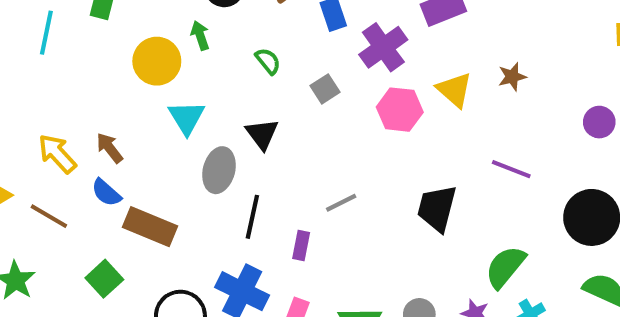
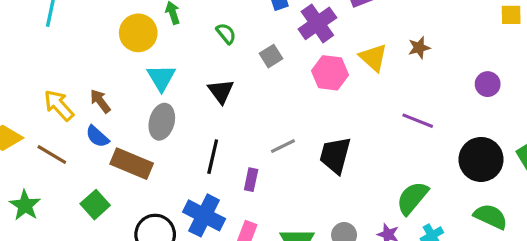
gray ellipse: (219, 170) -> (162, 122), moved
black trapezoid: (437, 208) -> (335, 155), moved

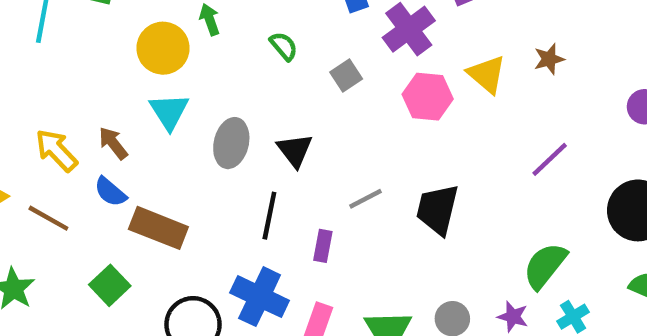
cyan triangle: (161, 78) -> (169, 111), moved
black triangle: (221, 91) -> (295, 150), moved
purple line: (418, 121) -> (550, 159), turned -64
gray ellipse: (162, 122) -> (231, 143), moved

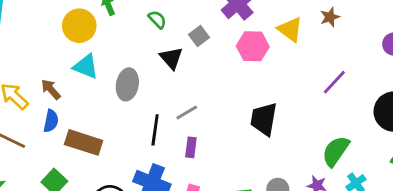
cyan triangle: (169, 111) -> (86, 66), turned -32
black triangle: (295, 150) -> (171, 58), moved
blue semicircle: (110, 192) -> (51, 121), turned -115
gray line: (366, 199) -> (187, 112), moved

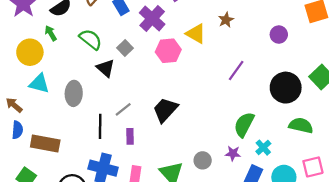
green semicircle: (157, 19) -> (91, 39), size x1.5
black trapezoid: (264, 119) -> (165, 110), moved, turned 40

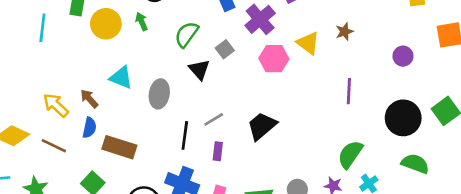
green semicircle: (91, 39) -> (187, 34), turned -100
yellow circle: (30, 52) -> (106, 24), moved
purple line: (236, 70) -> (349, 91), turned -40

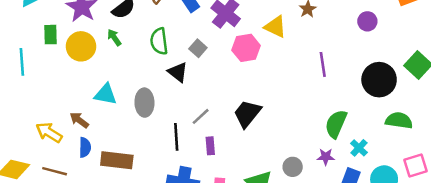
green semicircle: (187, 34) -> (159, 41), turned -32

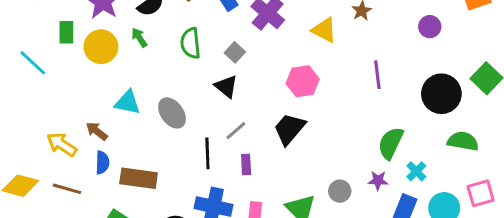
pink hexagon: (246, 48) -> (303, 81), moved
cyan line: (22, 62) -> (33, 63), turned -44
black triangle: (178, 72) -> (226, 86), moved
gray ellipse: (144, 103) -> (172, 113), turned -36

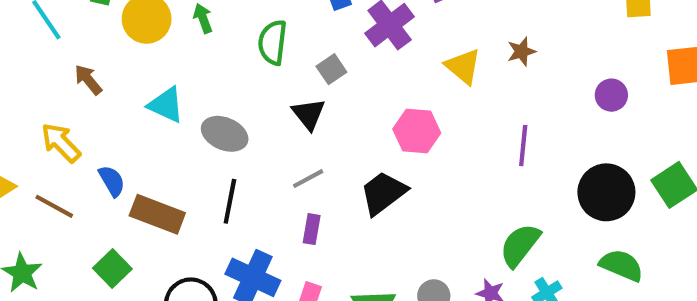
gray ellipse: (172, 113) -> (225, 134), turned -44
brown arrow: (97, 131) -> (88, 80), moved
black line: (207, 153) -> (230, 201), moved
blue semicircle: (102, 163) -> (112, 181), turned -45

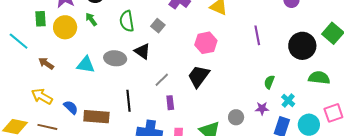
black triangle: (309, 114) -> (142, 51), moved
gray ellipse: (225, 134) -> (115, 58), moved
green semicircle: (520, 245) -> (269, 82), size x0.6

